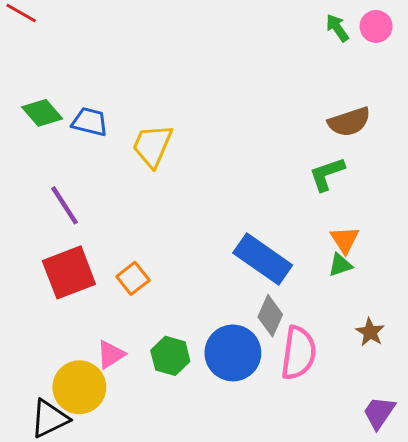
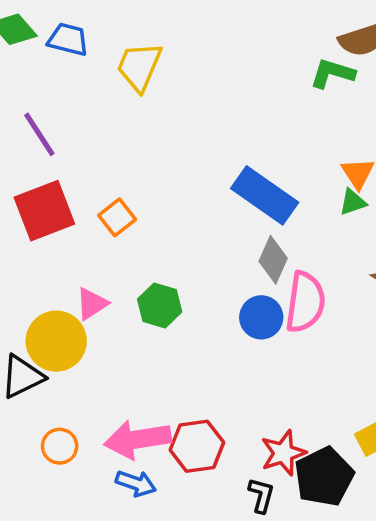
green L-shape: (327, 174) -> (332, 73), moved, turned 36
blue circle: (233, 353) -> (261, 317), moved, size x0.7

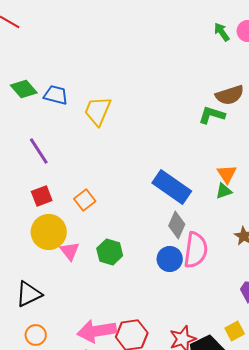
red square: (44, 211) -> (42, 196), size x0.6
pink triangle: (92, 304) -> (70, 251), turned -35
yellow circle: (56, 341) -> (49, 232), moved
orange circle: (60, 446) -> (36, 335), moved

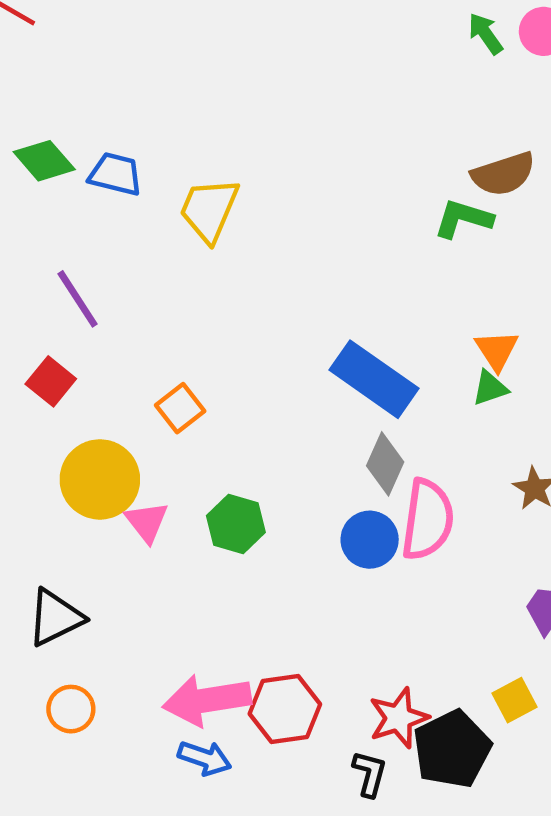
red square: (42, 196) -> (51, 381), moved, turned -30

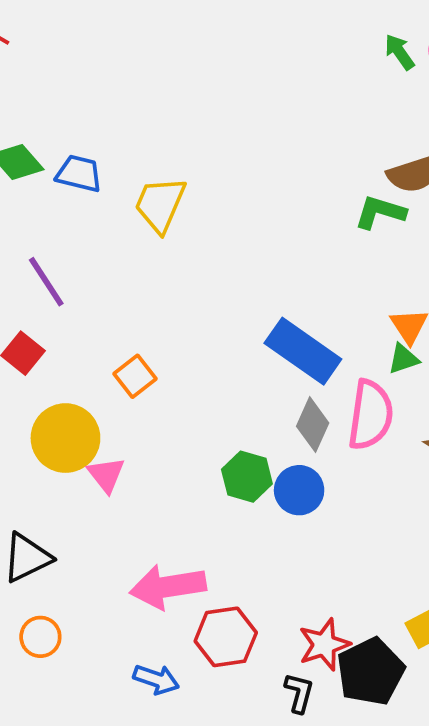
pink semicircle: (428, 520) -> (370, 415), moved
green hexagon: (236, 524) -> (247, 477), moved
pink arrow: (207, 700) -> (168, 587), moved

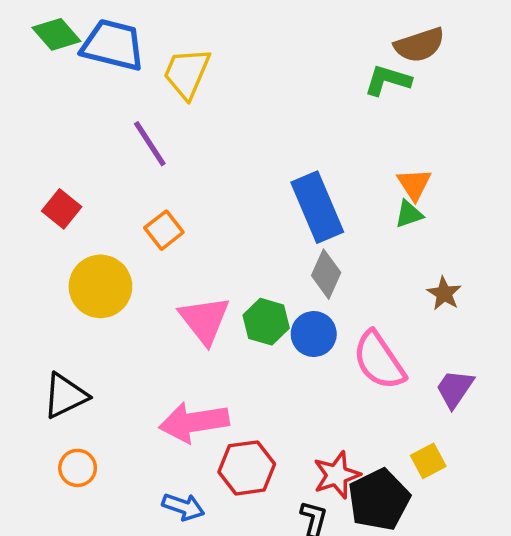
blue trapezoid: (79, 174) -> (113, 45), size x1.5
purple line: (46, 282) -> (150, 144), moved
blue rectangle: (303, 351) -> (317, 207), turned 32
pink semicircle: (370, 415) -> (379, 360), moved, turned 138
pink triangle: (106, 475) -> (204, 320), moved, size x1.5

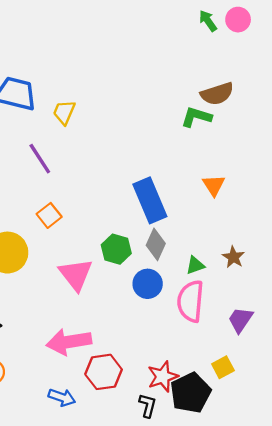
yellow trapezoid: (187, 73) -> (64, 112), size x0.7
green triangle: (409, 214) -> (195, 265), moved
green hexagon: (266, 322) -> (116, 249), moved
pink semicircle: (379, 360) -> (190, 301), turned 39

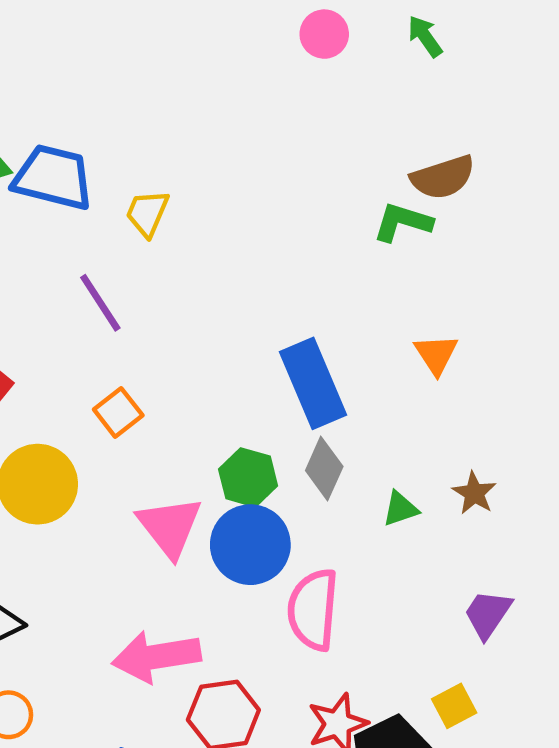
pink circle: (238, 20) -> (324, 34), moved
blue circle: (148, 284) -> (250, 545), moved, size x1.4
pink semicircle: (190, 301) -> (313, 610), moved

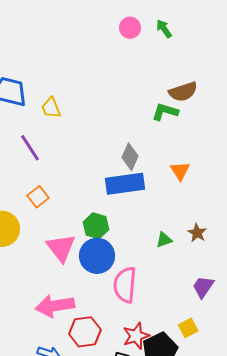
green arrow: (425, 36) -> (164, 29), moved
yellow trapezoid: (147, 213) -> (51, 108), turned -45
blue rectangle: (313, 383) -> (125, 184), turned -75
gray diamond: (324, 468) -> (130, 157), moved

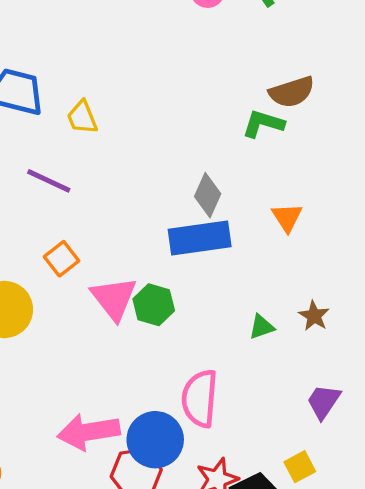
purple line: (30, 148) -> (49, 181), turned -32
pink triangle: (61, 248) -> (114, 298), moved
blue circle: (97, 256) -> (155, 440), moved

